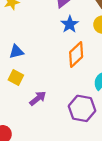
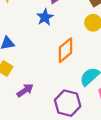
blue star: (70, 24) -> (45, 17), moved

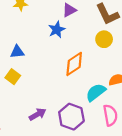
purple arrow: (25, 90) -> (38, 114), moved

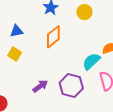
yellow circle: (104, 39) -> (84, 12), moved
orange diamond: (74, 64) -> (53, 37), moved

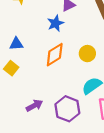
yellow circle: (84, 12) -> (87, 54), moved

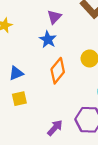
yellow square: (11, 68) -> (19, 99), turned -32

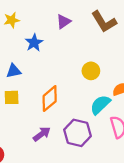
blue star: (48, 39) -> (34, 43), moved
orange diamond: (58, 71) -> (50, 99), moved

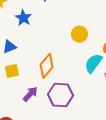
purple hexagon: (78, 133) -> (61, 95), moved
purple arrow: (42, 134) -> (30, 94), moved

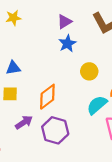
blue star: (23, 18) -> (67, 44), moved

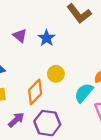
purple triangle: (64, 22) -> (20, 36), moved, turned -40
yellow circle: (89, 71) -> (56, 74), moved

